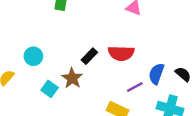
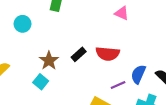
cyan circle: (33, 56) -> (23, 24), moved
brown star: (72, 78) -> (49, 61), moved

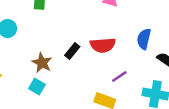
blue semicircle: (138, 74) -> (144, 39), moved

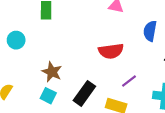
blue semicircle: (144, 39) -> (150, 31), moved
black rectangle: (72, 51) -> (84, 93), moved, size x1.5

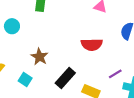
purple line: (129, 81) -> (115, 74), moved
cyan square: (48, 96) -> (25, 79), moved

